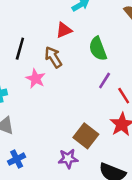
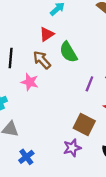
green semicircle: (98, 49) -> (68, 52), moved
purple line: (105, 81) -> (89, 84), moved

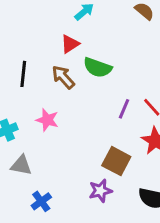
green semicircle: (68, 52) -> (98, 67), turned -40
pink star: (30, 82) -> (47, 120), moved

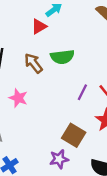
red triangle: (70, 44) -> (39, 26), moved
green semicircle: (98, 67) -> (62, 57), turned -30

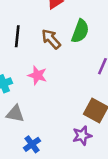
green semicircle: (62, 57) -> (80, 31), turned -60

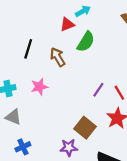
green semicircle: (80, 31) -> (86, 42), moved
pink star: (37, 75) -> (39, 87), turned 30

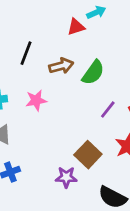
green semicircle: (86, 42) -> (93, 73), moved
brown arrow: (58, 57) -> (61, 66), turned 102

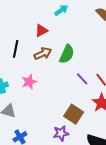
red triangle: (76, 27) -> (41, 31), moved
purple line: (108, 110) -> (82, 79), turned -72

